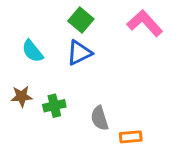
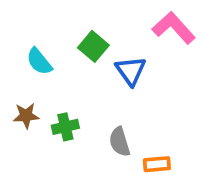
green square: (81, 20) -> (93, 46), moved
blue triangle: (79, 53) -> (131, 71), moved, turned -40

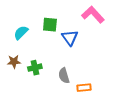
green square: (93, 46) -> (50, 25), turned -35
cyan semicircle: (39, 61) -> (21, 33), turned 84

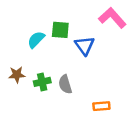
cyan semicircle: (21, 33) -> (36, 40), moved
gray semicircle: (64, 76) -> (65, 84), moved

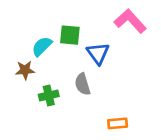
brown star: (17, 75) -> (25, 70), moved
gray semicircle: (65, 84) -> (83, 84), moved

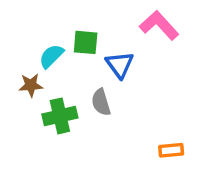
green cross: (49, 95) -> (60, 116), size x1.4
orange rectangle: (118, 123) -> (171, 150), moved

